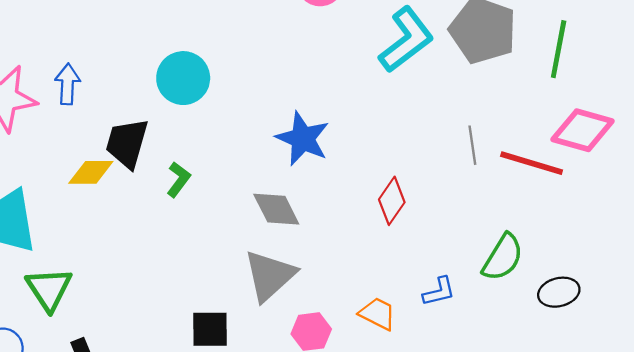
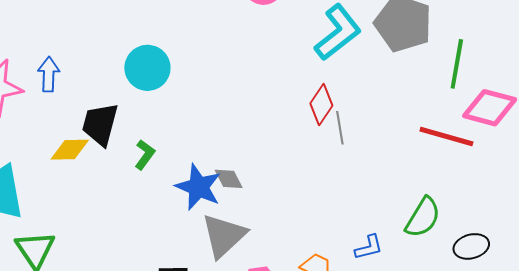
green line: (559, 49) -> (457, 64), moved
blue star: (303, 139) -> (198, 187), moved
gray line: (472, 145) -> (340, 128), moved
red diamond: (392, 201) -> (321, 105), moved
gray diamond: (276, 209) -> (229, 179), size x0.7

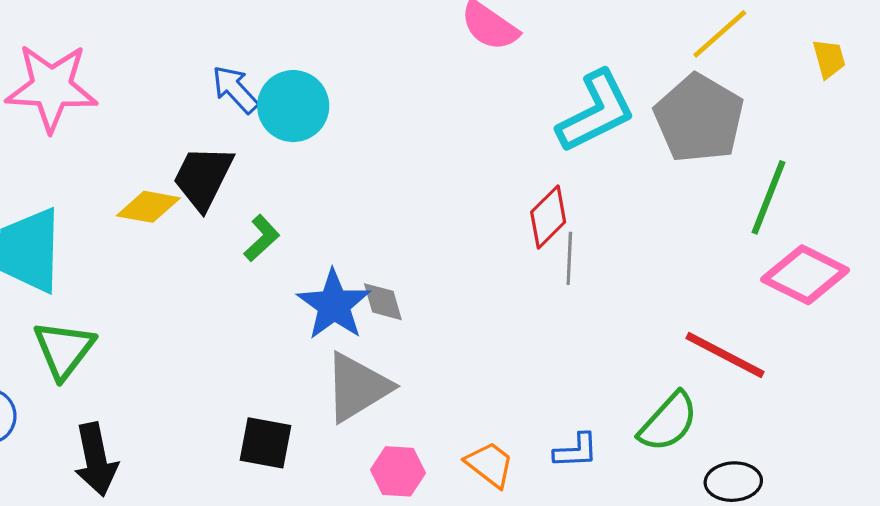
blue arrow: (49, 74) -> (235, 89), moved, turned -56
red line: (446, 136) -> (725, 355), moved

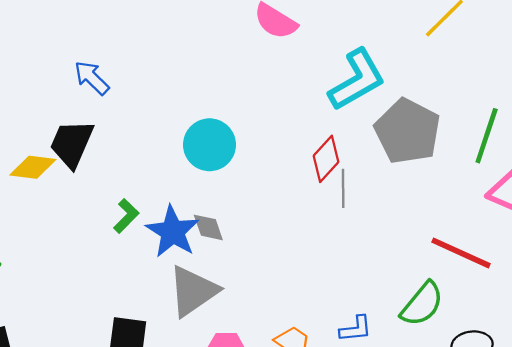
cyan circle: (293, 106) -> (209, 145), moved
gray pentagon: (699, 118) -> (408, 131), moved
green L-shape: (262, 238) -> (126, 216), moved

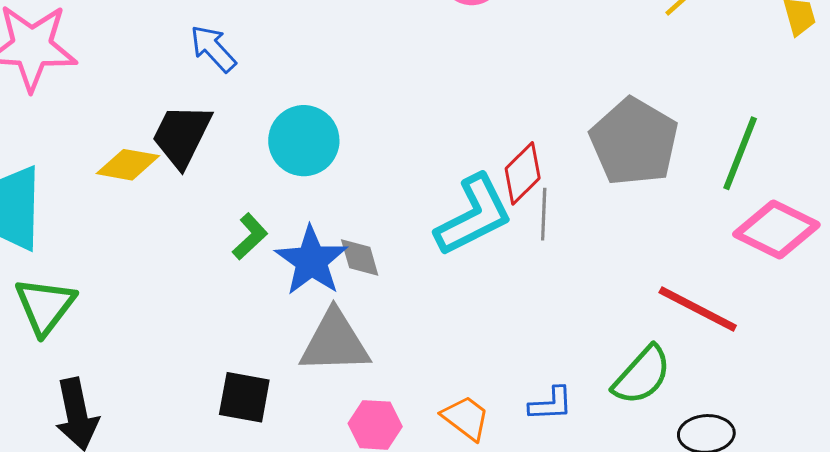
cyan L-shape: (357, 80) -> (474, 215), moved
cyan circle: (209, 145) -> (304, 141), moved
gray triangle: (193, 291) -> (335, 342), turned 30

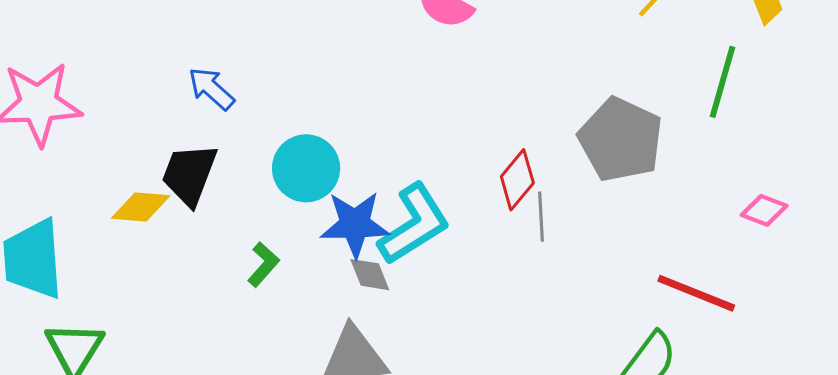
green line: (740, 153) -> (723, 82), moved
cyan L-shape: (474, 215) -> (414, 224), moved
pink diamond: (776, 229) -> (764, 210), size x0.6
blue star: (311, 261) -> (355, 224), moved, turned -30

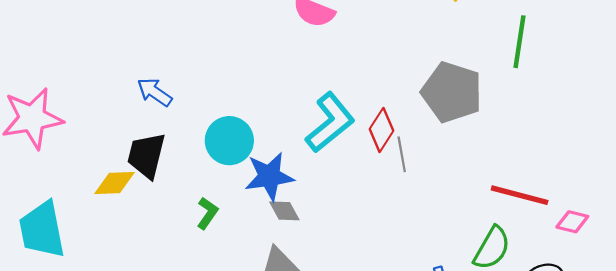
pink diamond: (764, 210) -> (572, 222), moved
cyan L-shape: (414, 224) -> (330, 123), moved

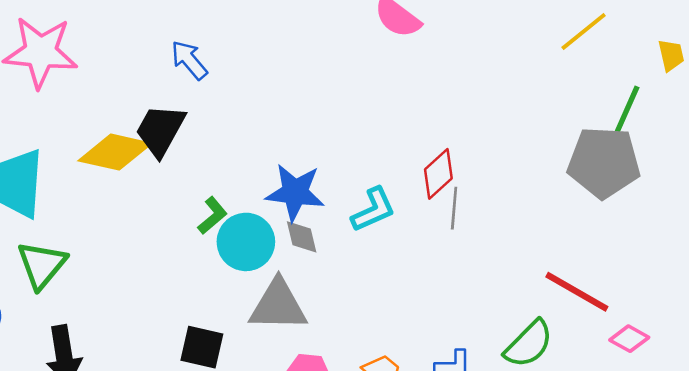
gray pentagon: (452, 92) -> (604, 162), moved, turned -30
cyan L-shape: (330, 123) -> (373, 210), moved, size x0.7
cyan circle: (229, 141) -> (246, 242), moved
yellow diamond: (114, 183) -> (115, 152), size x1.4

